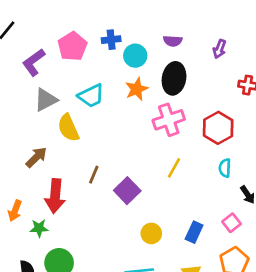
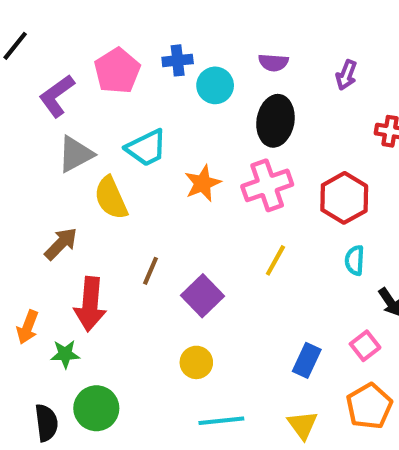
orange star: (137, 89) -> (203, 183), moved
yellow circle: (151, 233) -> (196, 362), moved

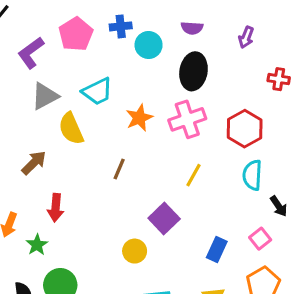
cyan semicircle: (355, 260) -> (252, 175), size x1.4
brown line: (151, 271) -> (119, 169), moved
purple square: (203, 296) -> (164, 219), moved
red arrow: (90, 304) -> (56, 208), size x0.7
green star: (65, 354) -> (37, 245), turned -30

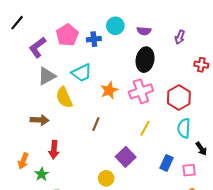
blue cross: (121, 26) -> (94, 39), moved
cyan circle: (149, 45) -> (115, 26), moved
brown arrow: (34, 163) -> (40, 120), turned 48
pink square: (260, 239) -> (189, 170), turned 32
blue rectangle: (217, 249) -> (167, 163), moved

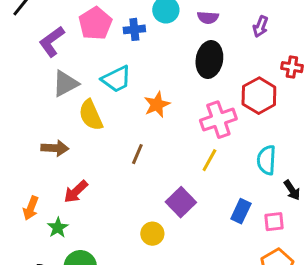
pink cross: (141, 91) -> (218, 120), moved
red hexagon: (179, 97) -> (259, 96), moved
red arrow: (54, 150) -> (76, 192), turned 42

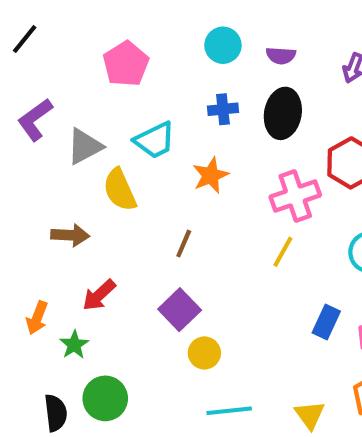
blue cross: (134, 29) -> (223, 109), moved
purple L-shape: (52, 41) -> (35, 120), moved
purple square: (181, 202) -> (180, 310), moved

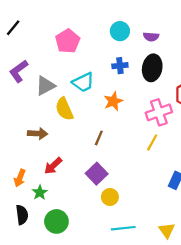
black semicircle: (56, 413) -> (22, 215), moved

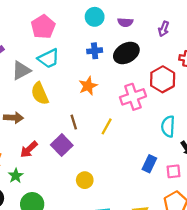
black ellipse: (152, 68) -> (126, 53), turned 50
cyan trapezoid: (83, 82) -> (49, 58), moved
brown line: (99, 138) -> (74, 122), turned -40
yellow line: (152, 142) -> (107, 126), moved
purple square: (97, 174) -> (62, 145), moved

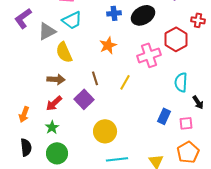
brown arrow: (14, 118) -> (56, 79), moved
green star: (16, 176) -> (52, 127), moved
yellow circle: (85, 180) -> (105, 131), size x1.5

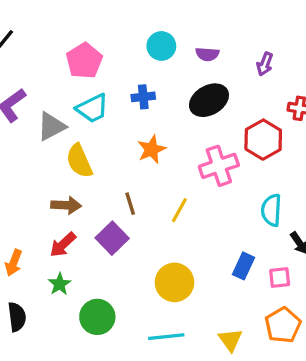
blue cross: (114, 13) -> (143, 97), moved
yellow circle: (105, 131) -> (174, 282), moved
green circle: (57, 153) -> (97, 317), moved

